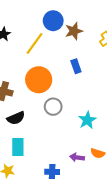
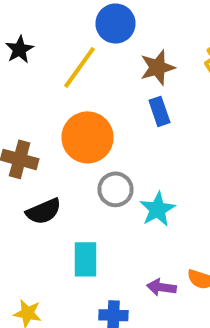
brown star: (74, 31) -> (157, 67), moved
cyan star: (87, 120) -> (157, 209), moved
cyan rectangle: (18, 147) -> (86, 259), moved

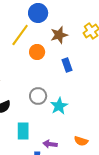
blue rectangle: (159, 111) -> (67, 65), moved
orange circle: (88, 137) -> (37, 52), moved, size x0.6
purple arrow: (161, 287) -> (50, 144), moved

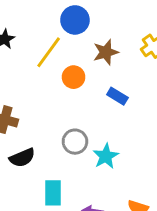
blue rectangle: (67, 65) -> (117, 96), turned -40

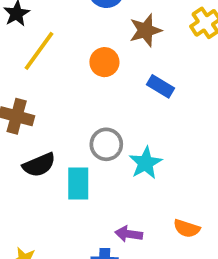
yellow line: (49, 52) -> (39, 51), moved
cyan rectangle: (53, 193) -> (78, 184), moved

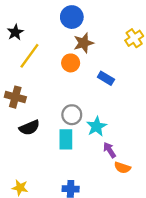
brown star: (146, 30) -> (84, 43), moved
cyan rectangle: (78, 184) -> (66, 139), moved
purple arrow: (129, 234) -> (109, 150), moved, turned 49

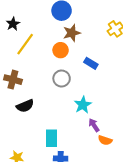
gray circle: (72, 115) -> (62, 79), moved
cyan rectangle: (66, 139) -> (51, 138), moved

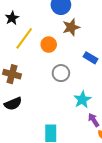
orange circle: (61, 50) -> (49, 45), moved
black semicircle: (25, 106) -> (13, 104), moved

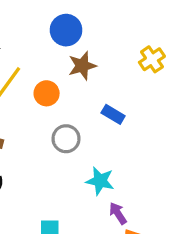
cyan star: (82, 100) -> (100, 181), turned -30

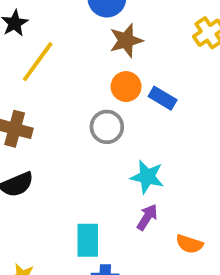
orange circle: (47, 93) -> (126, 87), moved
purple arrow: (118, 213) -> (147, 217), moved, turned 65

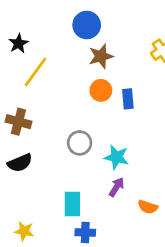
blue rectangle: (163, 98) -> (128, 99), turned 54
gray circle: (107, 127) -> (80, 143), moved

